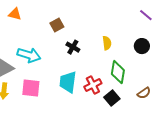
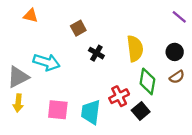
yellow semicircle: (107, 43) -> (135, 49), size x1.6
cyan trapezoid: (68, 82) -> (91, 112), moved
pink square: (31, 88) -> (58, 110), moved
brown semicircle: (144, 93) -> (177, 77), moved

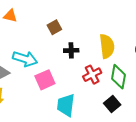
black cross: (96, 53) -> (71, 50), turned -32
red cross: (119, 96) -> (92, 75), moved
pink square: (58, 110) -> (45, 80), moved, turned -30

